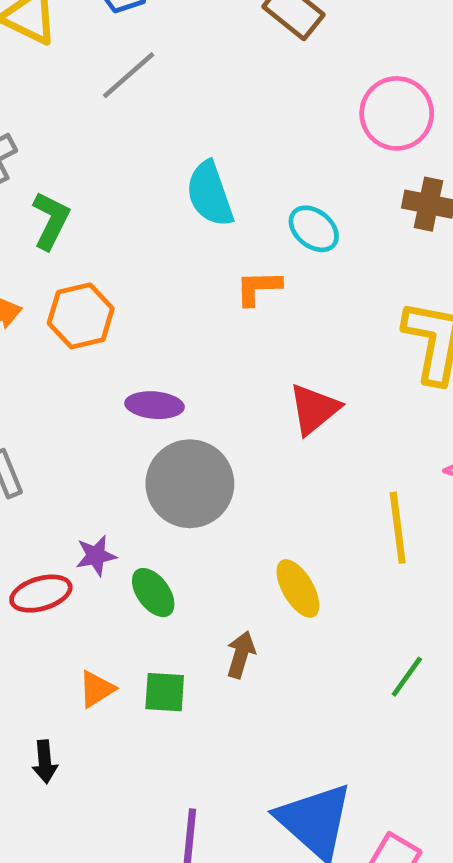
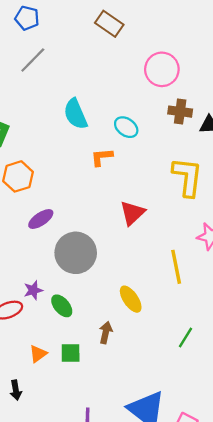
purple ellipse: (154, 405) -> (41, 219), moved, turned -35

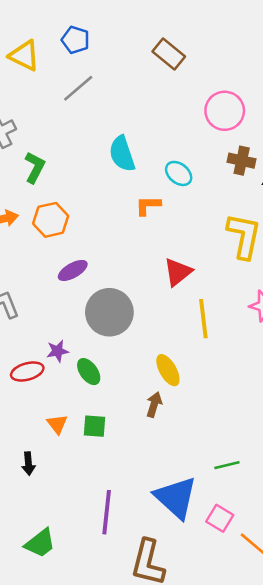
yellow line: (176, 267) -> (203, 319), moved
brown arrow: (106, 333) -> (154, 405), moved
green line: (185, 338) -> (227, 465), moved, turned 40
orange triangle: (38, 354) -> (57, 424), turned -36

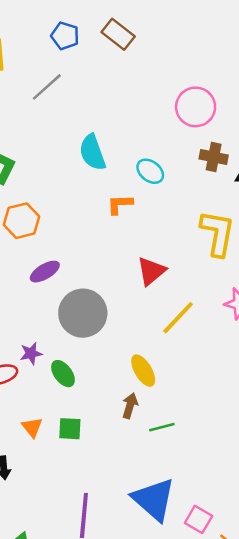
blue pentagon: (75, 40) -> (65, 36), moved
brown rectangle: (169, 54) -> (118, 34), moved
yellow line: (203, 319) -> (178, 318), turned 51
green line: (227, 465) -> (162, 427), moved

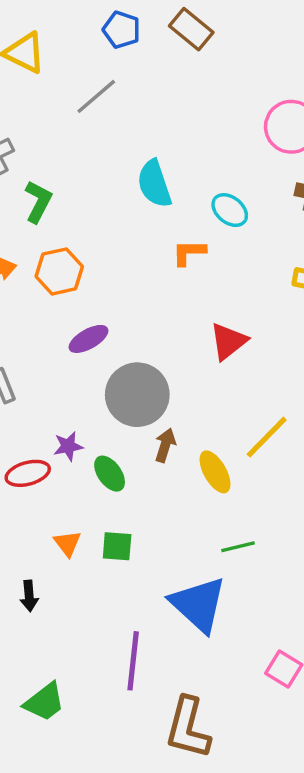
yellow line: (178, 318) -> (267, 437), moved
brown arrow: (130, 406) -> (165, 445), moved
blue triangle: (154, 499) -> (198, 604), moved

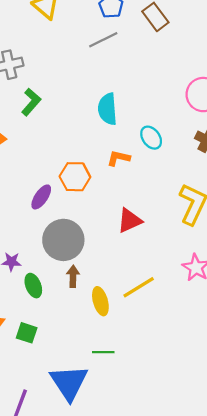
gray line: (96, 96) -> (103, 40), moved
orange hexagon: (59, 271) -> (75, 177), moved
purple ellipse: (88, 339) -> (41, 197), turned -40
brown arrow: (165, 445) -> (73, 276), turned -30

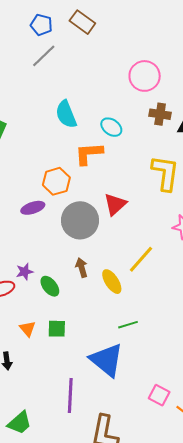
orange L-shape: (118, 158) -> (89, 154), size x1.4
purple ellipse: (41, 197) -> (33, 208), turned 55
gray circle: (63, 240) -> (80, 220), moved

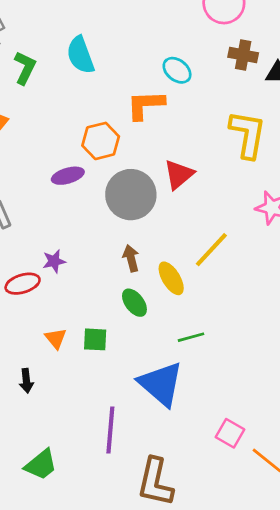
cyan semicircle: (66, 114) -> (80, 55), moved
green ellipse: (50, 286) -> (134, 303), moved

